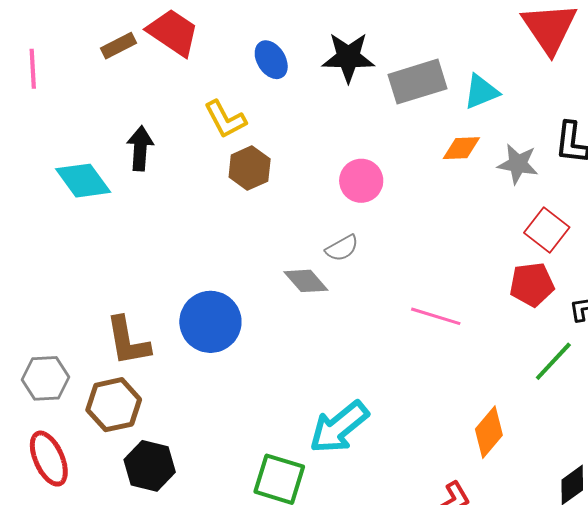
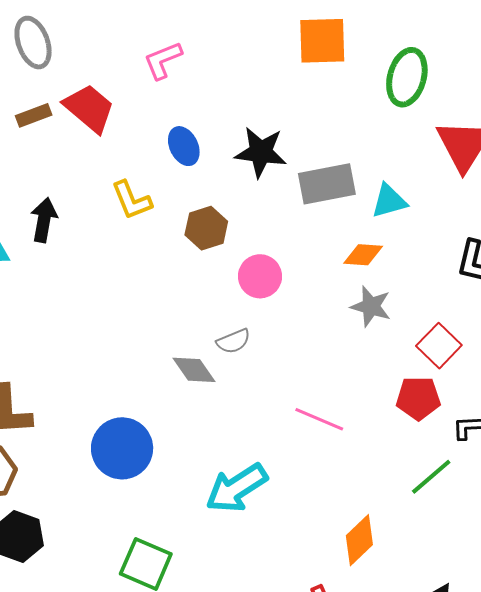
gray star: (518, 164) -> (371, 306), moved
brown hexagon: (250, 168) -> (206, 228), moved
blue circle: (210, 322) -> (122, 448), moved
cyan arrow: (339, 427) -> (237, 488), moved

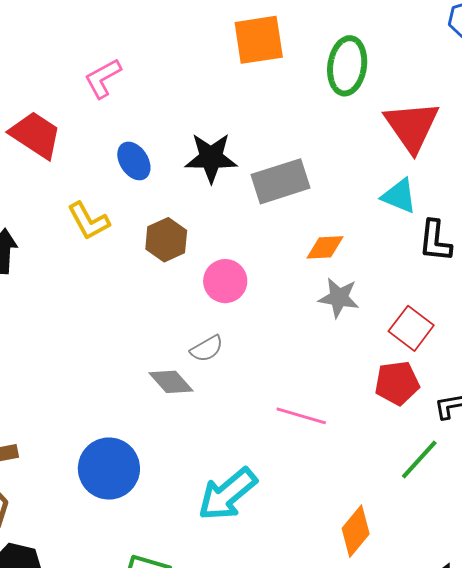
cyan triangle: (389, 201) -> (399, 196), moved, turned 45

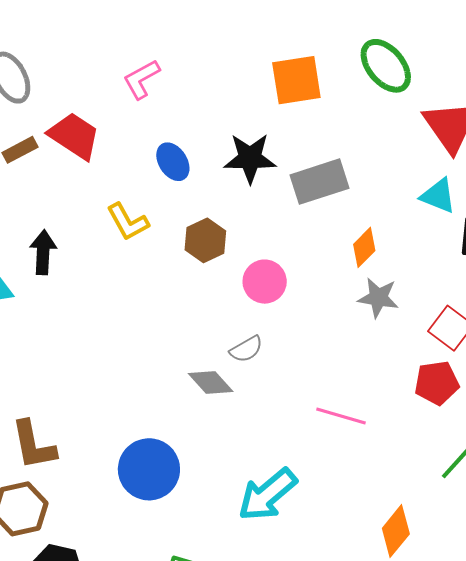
orange square: (259, 40) -> (296, 80), moved
green ellipse: (347, 66) -> (386, 66), turned -48
orange diamond: (325, 247) -> (364, 247), turned -42

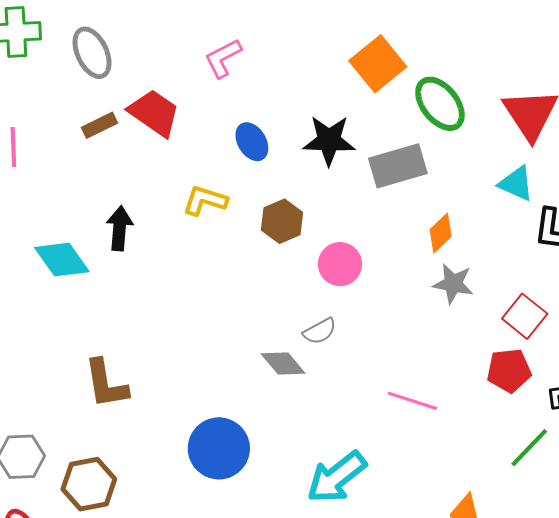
green ellipse: (386, 66) -> (440, 104), moved
orange square: (296, 80) -> (378, 64), turned -32
yellow L-shape: (128, 222) -> (205, 200), turned 135
brown L-shape: (33, 445) -> (106, 384), moved

